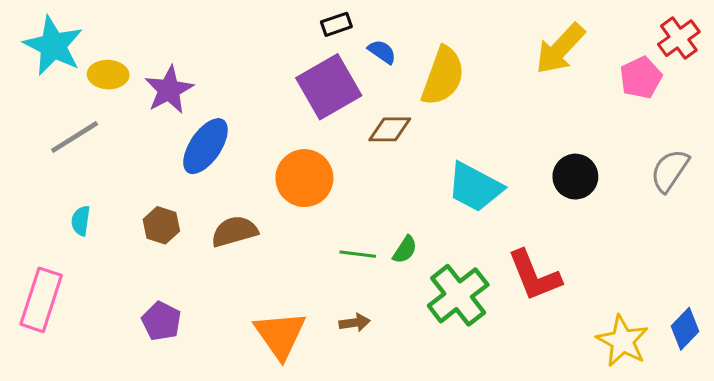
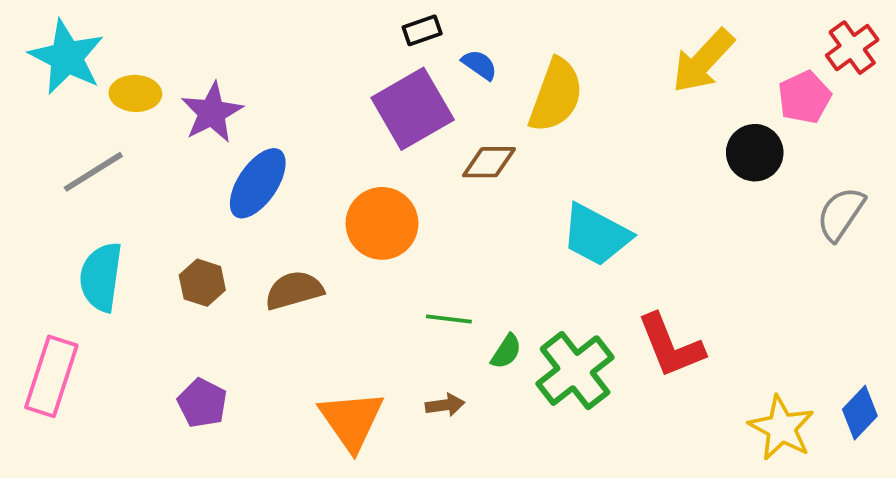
black circle: (575, 177) -> (755, 153), moved
cyan semicircle: (81, 221) -> (101, 277), size x1.8
green semicircle: (405, 250) -> (506, 351), moved

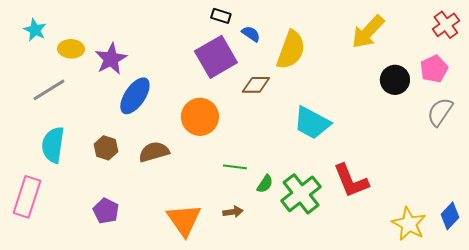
black rectangle: (422, 30) -> (221, 16), turned 36
cyan star: (67, 57) -> (35, 30), size x0.6
pink pentagon: (804, 97) -> (434, 69), moved

